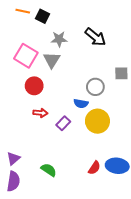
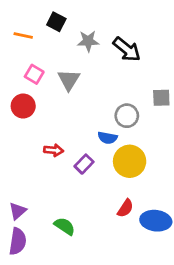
orange line: (23, 11) -> (23, 36), moved
gray star: (59, 39) -> (88, 41), moved
pink square: (26, 56) -> (34, 74), size x0.6
red circle: (34, 86) -> (23, 106), moved
red semicircle: (94, 168) -> (125, 208), moved

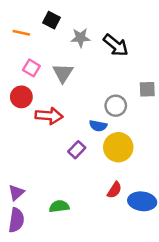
red arrow: (54, 150) -> (49, 116), moved, size x1.5
green semicircle: (65, 226) -> (59, 206), turned -42

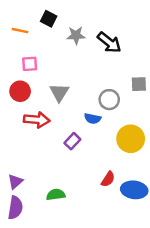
pink square: (31, 68) -> (30, 64), turned -35
gray triangle: (63, 73) -> (59, 92), moved
red arrow: (49, 116) -> (37, 120), moved
yellow circle: (118, 147) -> (131, 139), moved

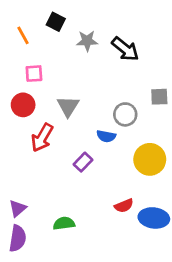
orange line: (20, 31) -> (23, 35), turned 49
red arrow: (37, 120) -> (42, 138), turned 115
red semicircle: (108, 179) -> (124, 206), turned 35

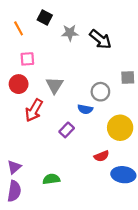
red semicircle: (124, 206) -> (102, 156), moved

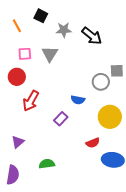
gray triangle: (55, 85) -> (50, 54), moved
gray circle: (100, 92) -> (101, 82), moved
purple triangle: (14, 167) -> (18, 142), moved

